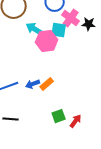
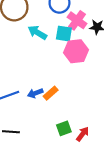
pink hexagon: (47, 41) -> (76, 51), moved

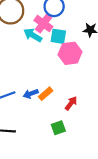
pink cross: (77, 20) -> (43, 23), moved
red arrow: (83, 134) -> (71, 103), moved

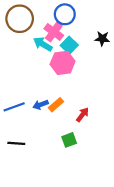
cyan square: (58, 36) -> (69, 45), turned 35
pink hexagon: (70, 53) -> (63, 63), moved

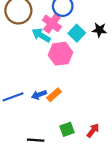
cyan square: (69, 45) -> (77, 33), moved
red arrow: (82, 115) -> (93, 130), moved
black line: (16, 143) -> (36, 140), moved

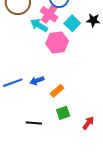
orange rectangle: (54, 95) -> (57, 91), moved
red arrow: (93, 130) -> (88, 123), moved

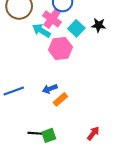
blue arrow: (37, 81) -> (50, 89), moved
green square: (63, 113) -> (49, 135), moved

